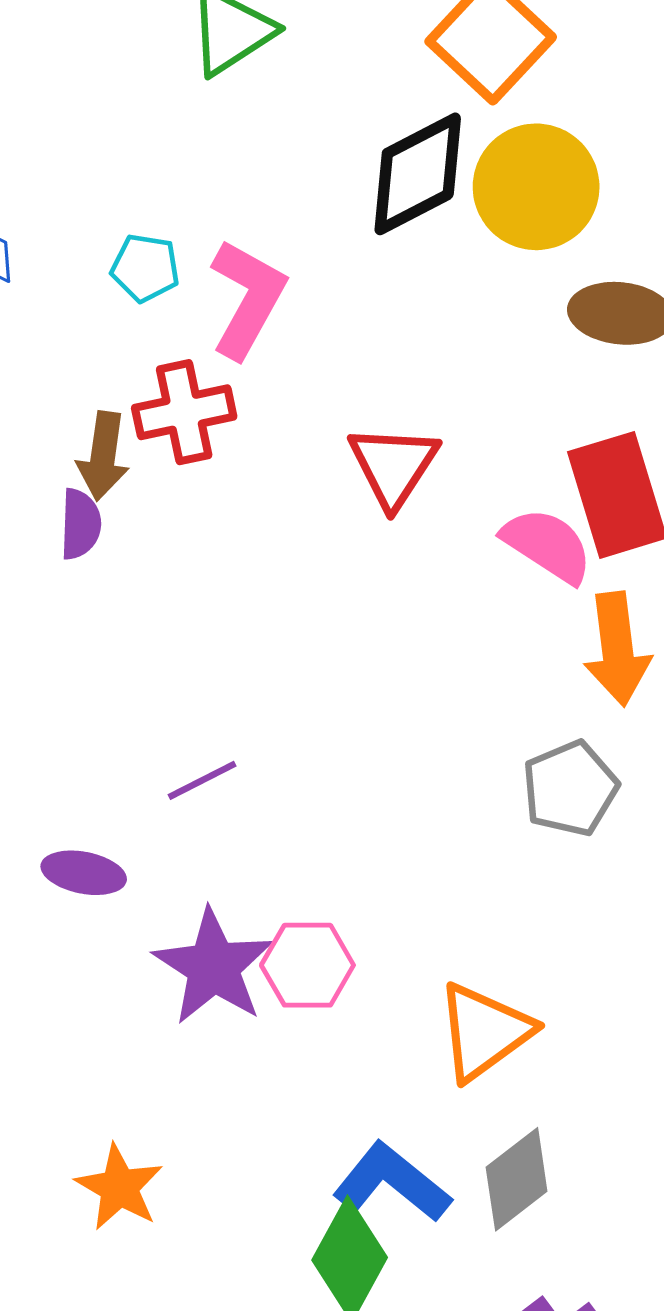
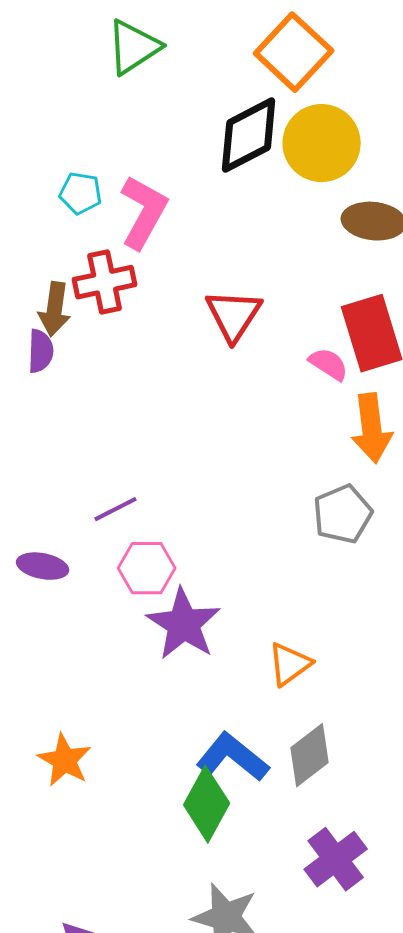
pink semicircle: (547, 545) -> (329, 364), size x0.7
pink hexagon: (307, 965) -> (147, 568), moved
purple star: (213, 967) -> (184, 624), moved
orange triangle: (484, 1032) -> (290, 664), size x0.7

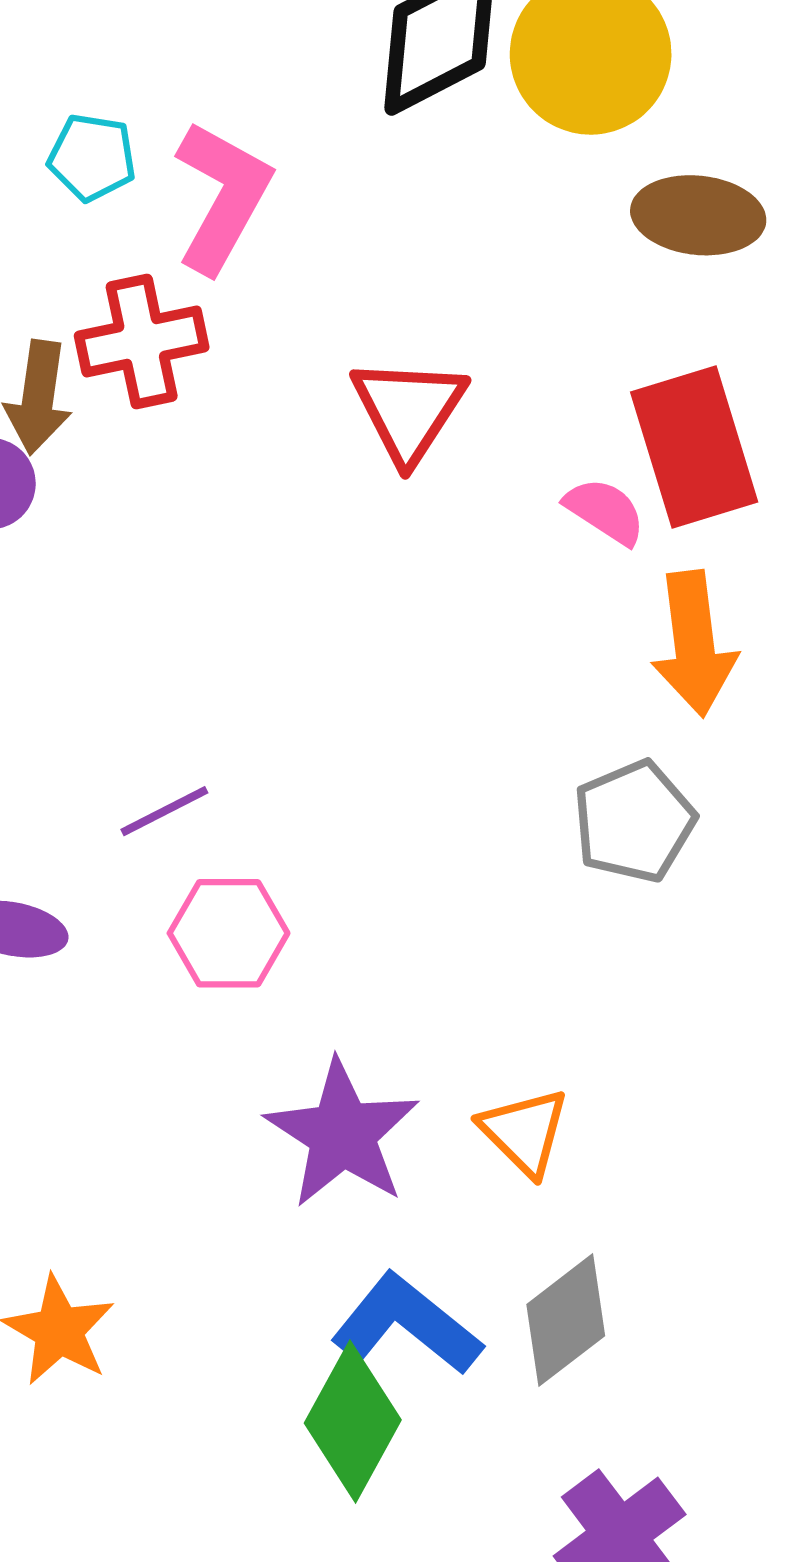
purple star: (184, 624) -> (342, 1134), moved
orange triangle: (290, 664) -> (524, 1132), turned -39

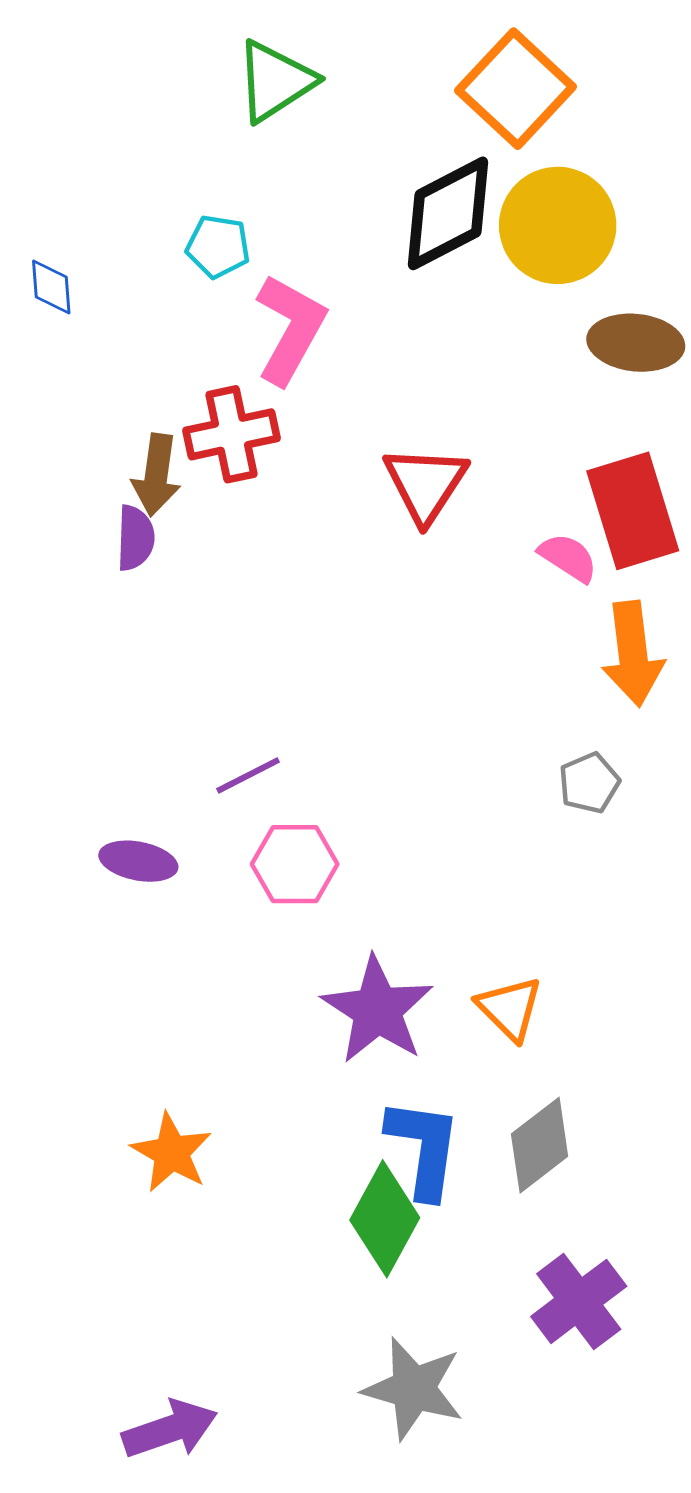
cyan pentagon: (92, 157) -> (218, 246), moved
gray pentagon: (634, 821) -> (589, 783), size x0.7
blue L-shape: (406, 1324) -> (424, 1148), turned 59

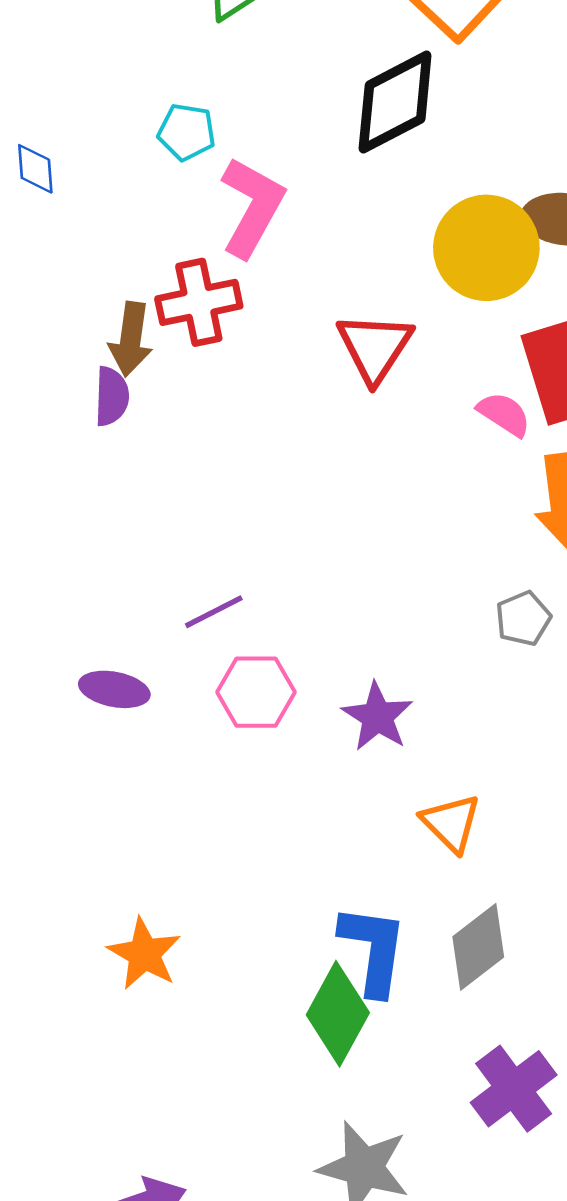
yellow circle: (558, 225) -> (486, 248), moved
purple star: (377, 1010) -> (377, 717), moved, size x0.7

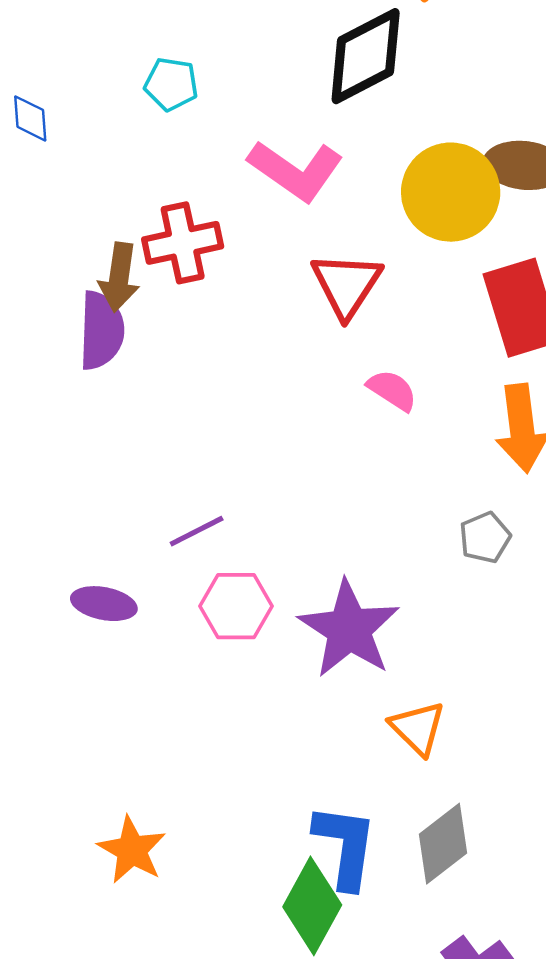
pink L-shape: (252, 207) -> (296, 170), moved, turned 96
purple semicircle: (112, 396) -> (101, 331), size x1.4
pink semicircle: (504, 414) -> (392, 390), moved
purple star: (377, 717) -> (349, 629), size x1.5

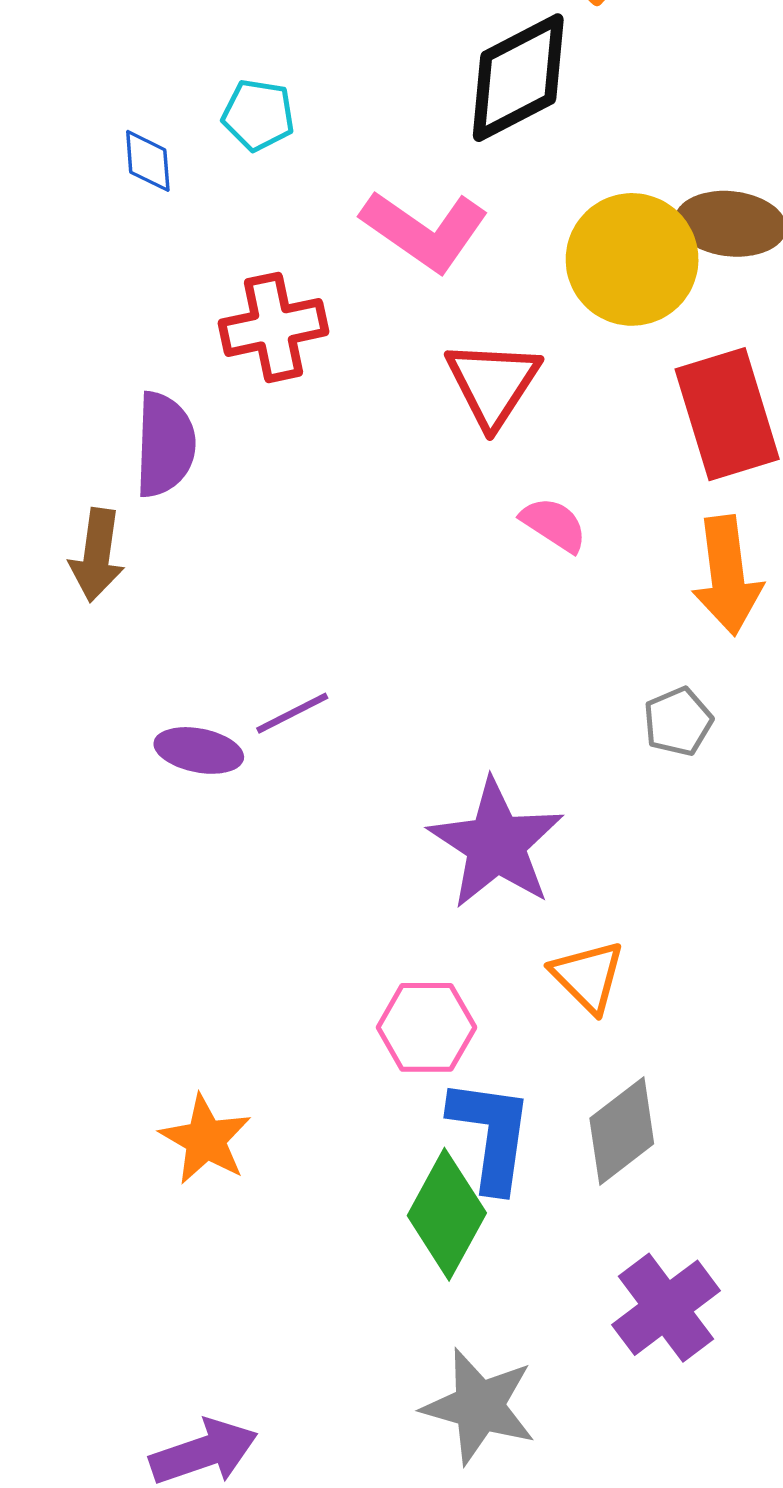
blue diamond: (30, 118) -> (148, 161), moved
brown arrow: (119, 277) -> (97, 555), moved
purple ellipse: (104, 604) -> (199, 750), moved
pink hexagon: (236, 606) -> (426, 1027), moved

